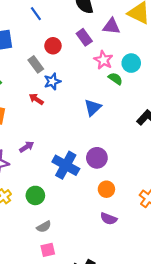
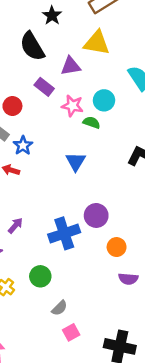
blue cross: (66, 165) -> (64, 233), turned -32

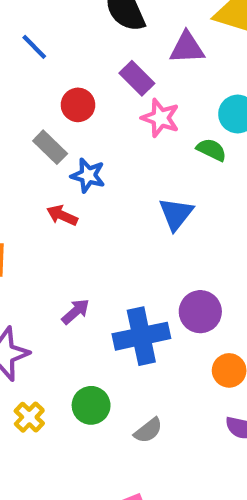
pink star: (72, 106) -> (160, 118), moved
blue star: (23, 145) -> (88, 175), turned -30
purple arrow: (15, 226) -> (76, 312), moved
gray semicircle: (59, 308) -> (148, 430), moved

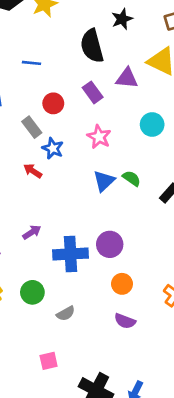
blue line: (34, 47) -> (32, 63), turned -48
pink star: (160, 118) -> (99, 137), moved
green semicircle: (211, 150) -> (132, 178), moved

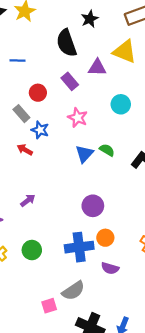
blue cross: (70, 254) -> (79, 247), moved
gray semicircle: (66, 314) -> (73, 291), moved, size x1.5

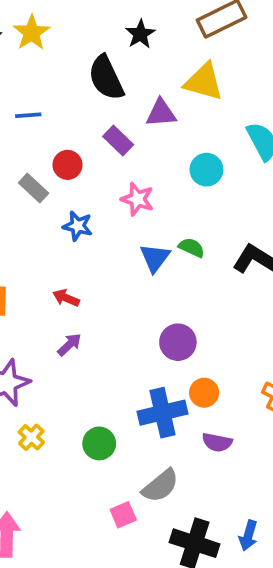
gray rectangle: (21, 114) -> (34, 188), moved
red arrow: (25, 150) -> (66, 298), moved
green circle: (32, 250) -> (99, 443), moved

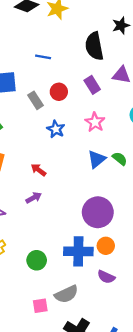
purple circle: (178, 342) -> (98, 212), size x1.4

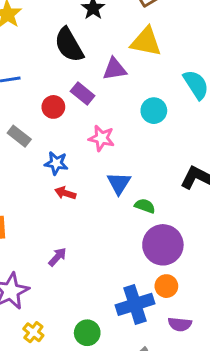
red circle: (59, 92) -> (53, 107), moved
green semicircle: (120, 159) -> (145, 206), moved
red arrow: (38, 170) -> (65, 193), moved
purple circle: (98, 212) -> (163, 245), moved

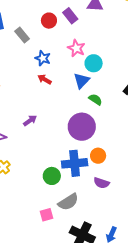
cyan circle: (154, 111) -> (94, 63), moved
purple circle: (163, 245) -> (82, 127), moved
green circle: (87, 333) -> (52, 176), moved

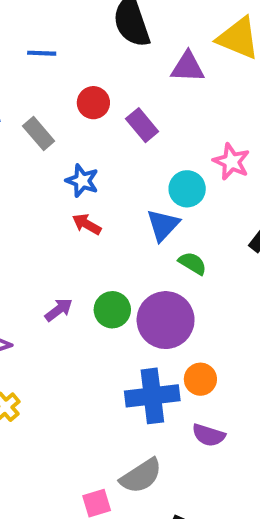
purple rectangle: (70, 16) -> (142, 125), moved
pink star: (76, 48) -> (231, 162), moved
green circle: (52, 176) -> (112, 310), moved

